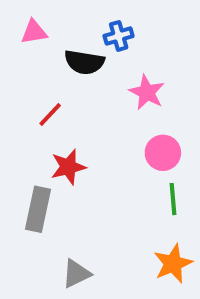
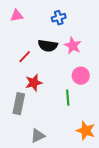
black semicircle: (84, 62) -> (48, 46), moved
green line: (173, 199) -> (68, 98), moved
orange star: (173, 264) -> (86, 131), turned -30

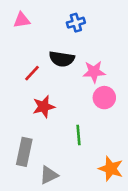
pink star: (73, 46) -> (94, 72), moved, turned -30
green line: (68, 98) -> (79, 135), moved
gray rectangle: (19, 104) -> (24, 152), moved

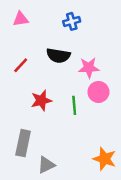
red line: (32, 73) -> (21, 65), moved
green line: (79, 135) -> (74, 105), moved

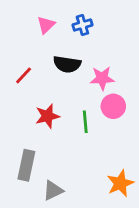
pink triangle: (21, 19) -> (46, 25), moved, turned -35
orange star: (105, 159) -> (120, 183), turned 30

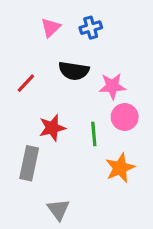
gray rectangle: (26, 165) -> (29, 163), moved
orange star: (120, 183) -> (120, 168), moved
gray triangle: (53, 190) -> (58, 210), turned -40

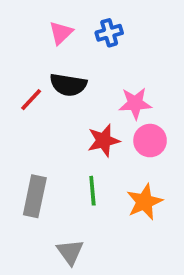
black semicircle: (74, 71) -> (68, 85), moved
red star: (52, 128) -> (104, 141), moved
green line: (94, 134) -> (92, 191), moved

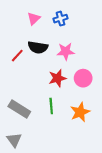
pink star: (135, 103) -> (66, 51), moved
gray rectangle: (35, 196) -> (19, 109), turned -70
gray triangle: (70, 252) -> (14, 140), moved

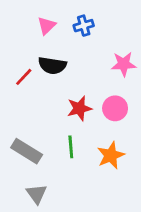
pink star: (66, 51) -> (124, 64), moved
gray triangle: (14, 140) -> (37, 194), moved

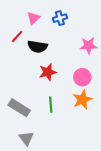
red line: (24, 77) -> (17, 36), moved
red star: (79, 108) -> (48, 72), moved
orange star: (111, 155) -> (82, 100), moved

